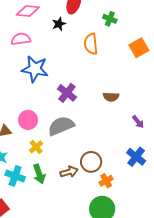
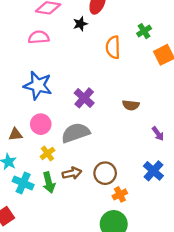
green cross: (110, 19) -> (144, 31), moved, turned 32
blue star: (35, 69) -> (38, 85), moved
brown arrow: (69, 172) -> (72, 173), moved

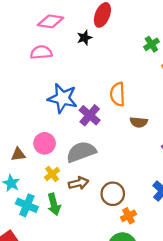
orange semicircle: (113, 47) -> (118, 94), moved
blue star: (38, 85) -> (62, 98), moved
brown arrow: (72, 173) -> (79, 183), moved

